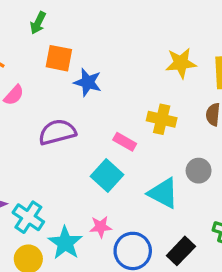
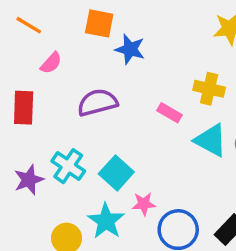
cyan square: (107, 175) -> (116, 173), moved
cyan triangle: (163, 193) -> (211, 140), moved
cyan cross: (28, 217) -> (68, 166), moved

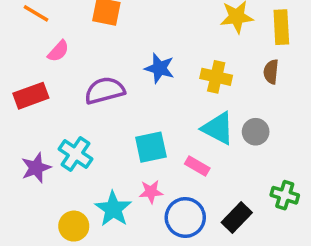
blue star: (130, 49) -> (160, 68), moved
red rectangle: (24, 108) -> (31, 96), turned 68
pink rectangle: (170, 113) -> (197, 166), moved
cyan square: (116, 173) -> (151, 147), moved, turned 36

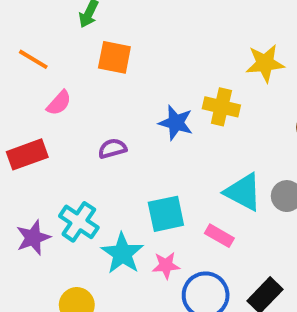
yellow cross: (216, 77) -> (221, 107), moved
purple semicircle: (105, 91) -> (112, 148), size x0.6
cyan star: (113, 209) -> (122, 253), moved

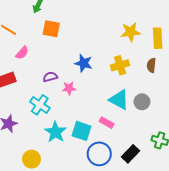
yellow cross: (221, 107) -> (120, 65), moved, turned -30
cyan square: (166, 214) -> (82, 131), moved, turned 30
cyan cross: (79, 222) -> (40, 105), moved
pink star: (166, 265) -> (69, 88), moved

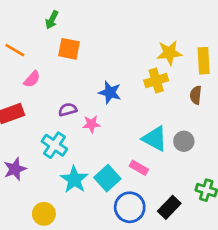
yellow cross: (120, 65) -> (156, 81), moved
cyan square: (82, 131) -> (107, 178), turned 30

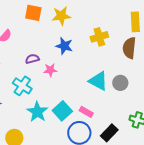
yellow star: (169, 53) -> (61, 16), moved
brown semicircle: (196, 95) -> (129, 48), size x1.5
pink rectangle: (139, 168) -> (86, 112), moved

